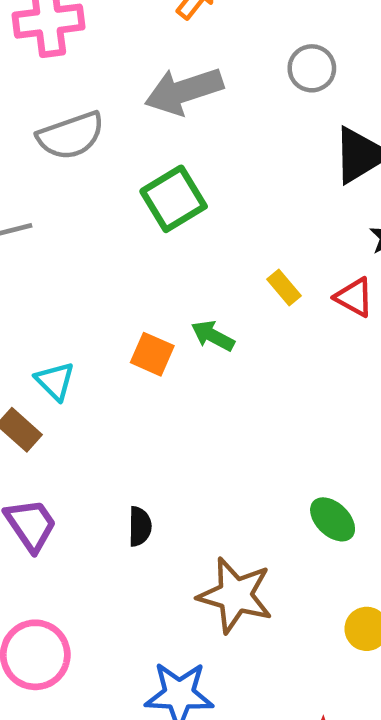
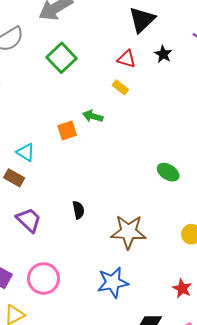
red triangle: (354, 297) -> (127, 59), moved
orange square: (152, 354) -> (67, 131), turned -30
green ellipse: (333, 519) -> (168, 172), moved

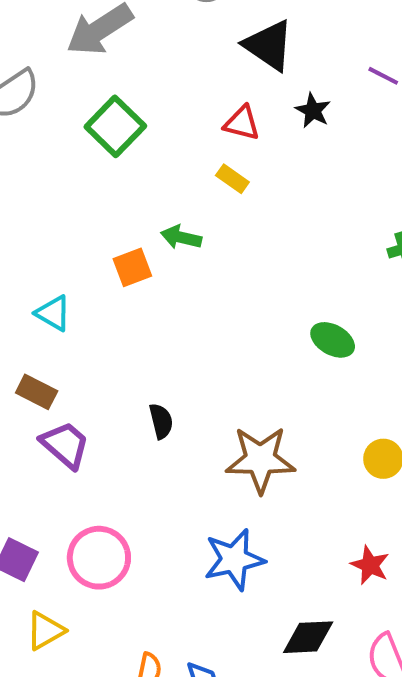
black triangle: (142, 20) -> (269, 45), turned -40
brown rectangle: (14, 178) -> (37, 392), moved

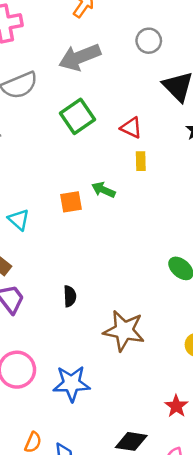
red triangle: (242, 123) -> (131, 128), moved
yellow rectangle: (232, 179) -> (141, 161), turned 42
blue star: (234, 559) -> (71, 384), moved

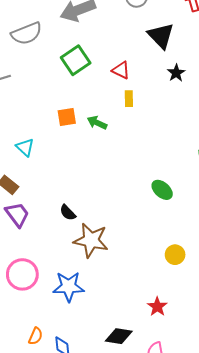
orange square: (71, 202) -> (67, 117), moved
black semicircle: (70, 296) -> (68, 213), turned 138
brown star: (124, 331) -> (91, 240), moved

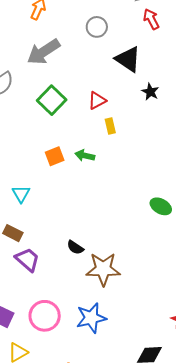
red triangle: (121, 70) -> (97, 101), turned -42
cyan triangle: (25, 147) -> (21, 194), turned 30

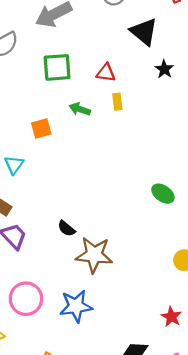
green square: (52, 100) -> (57, 67), turned 36
red triangle: (97, 101) -> (106, 73), turned 30
green arrow: (85, 155) -> (80, 109), moved
orange square: (55, 156) -> (41, 128), moved

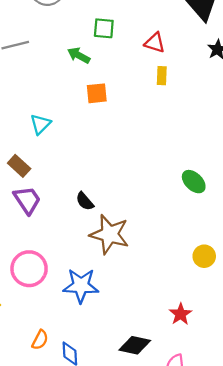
green square: (57, 67) -> (104, 28), size x0.7
green arrow: (80, 109) -> (79, 55), moved
orange square: (41, 128) -> (97, 93), moved

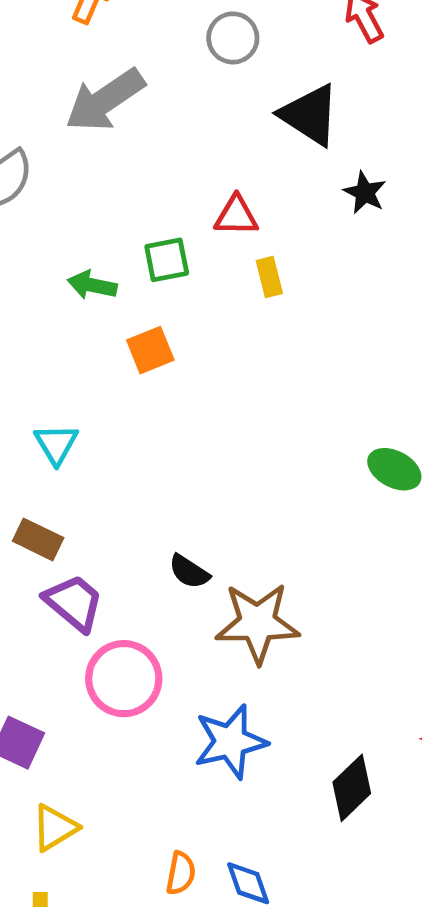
green square: (104, 28) -> (167, 260), moved
pink circle: (29, 269) -> (124, 679), moved
black diamond: (135, 345) -> (352, 788), moved, turned -40

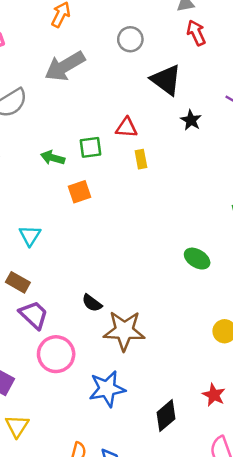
yellow triangle: (55, 828) -> (17, 426), turned -30

